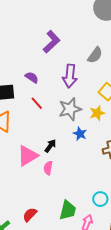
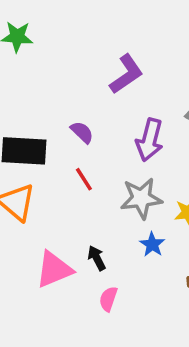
black arrow: (50, 146) -> (97, 258), turned -72
pink semicircle: (48, 168) -> (108, 299), moved

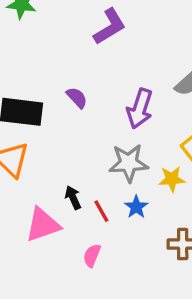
purple L-shape: (126, 74) -> (110, 27), moved
red line: (84, 179) -> (101, 211), moved
black arrow: (97, 258) -> (73, 198), moved

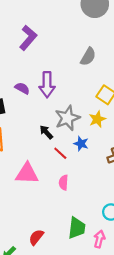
purple arrow: (140, 109) -> (47, 85), moved
black arrow: (73, 198) -> (46, 132), moved
pink triangle: (43, 225) -> (27, 174), turned 40

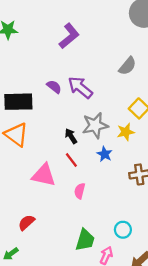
purple arrow: (47, 85) -> (80, 87), turned 120
red line: (60, 153) -> (71, 160), moved
red semicircle: (36, 237) -> (26, 222), moved

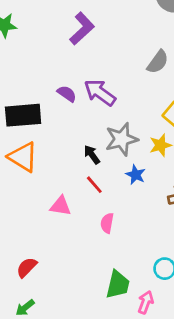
pink triangle: (44, 175) -> (61, 206), size x0.7
red semicircle: (26, 222) -> (27, 267), moved

